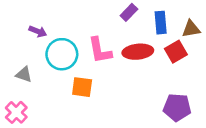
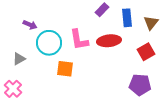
brown triangle: (191, 29) -> (151, 23), turned -42
red square: (176, 52) -> (146, 52), moved
gray triangle: (24, 74) -> (19, 59), turned -48

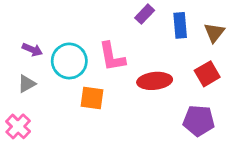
purple arrow: (30, 25) -> (32, 50), moved
red ellipse: (109, 41) -> (155, 81), moved

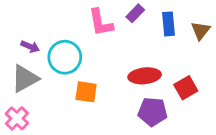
pink L-shape: (112, 57) -> (101, 23), moved
red square: (207, 74) -> (186, 88), moved
gray triangle: (27, 84) -> (25, 78), size x1.6
purple pentagon: (199, 121) -> (153, 112), moved

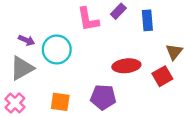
brown triangle: (200, 31) -> (174, 52), moved
orange square: (86, 92) -> (60, 102), moved
purple pentagon: (153, 112) -> (103, 97), moved

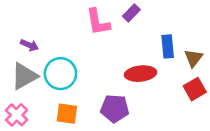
blue rectangle: (147, 20) -> (168, 46), moved
cyan circle: (57, 50) -> (60, 74), moved
red square: (162, 76) -> (195, 89), moved

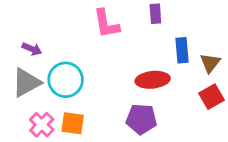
purple rectangle: (131, 13) -> (155, 14), moved, turned -48
purple pentagon: (115, 108) -> (141, 119), moved
pink cross: (17, 115) -> (42, 125), moved

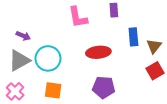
red ellipse: (153, 80) -> (98, 52), moved
pink cross: (42, 125) -> (15, 91), moved

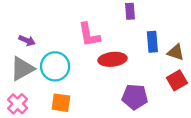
pink L-shape: (78, 17) -> (89, 35), moved
brown triangle: (154, 46) -> (176, 52), turned -49
purple pentagon: (104, 87) -> (135, 97), moved

